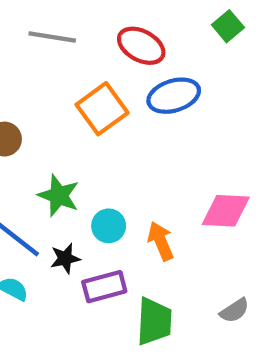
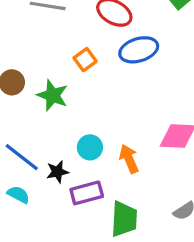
orange square: (102, 109) -> (85, 60), size x0.6
green star: (59, 195) -> (53, 95), moved

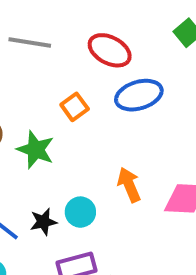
orange arrow: (129, 159) -> (129, 185), moved
black star: (57, 172) -> (43, 222), moved

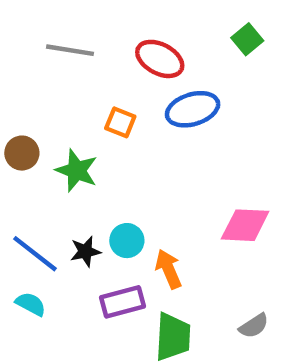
orange square: (75, 107) -> (120, 122), turned -32
orange arrow: (129, 185) -> (168, 269), moved

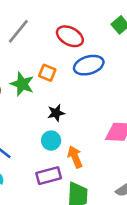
gray line: (70, 50) -> (18, 31), turned -60
green star: (77, 171) -> (22, 84), moved
black star: (85, 251) -> (56, 113), moved

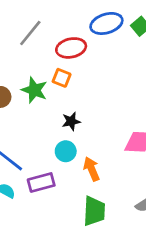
red ellipse: (70, 36) -> (71, 48), moved, turned -40
blue ellipse: (89, 65) -> (106, 23), moved
purple rectangle: (49, 176) -> (41, 183), moved

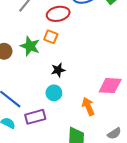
orange arrow: (92, 169) -> (88, 106), moved

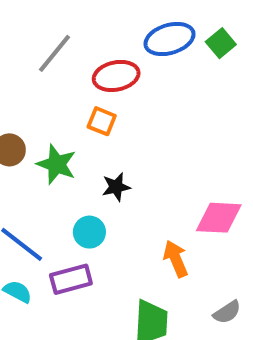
green star: (30, 46) -> (57, 164), moved
cyan circle: (54, 93) -> (89, 232), moved

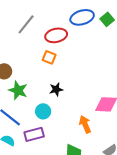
green star: (57, 164) -> (18, 90), moved

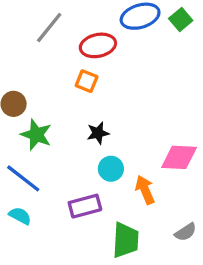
cyan circle: (43, 111) -> (111, 169), moved
purple rectangle: (34, 134) -> (85, 206), moved

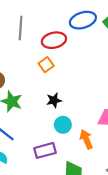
gray line: (49, 28) -> (21, 28), turned -35
orange square: (87, 81) -> (46, 65), turned 32

